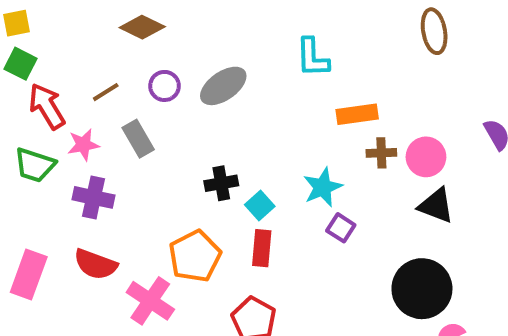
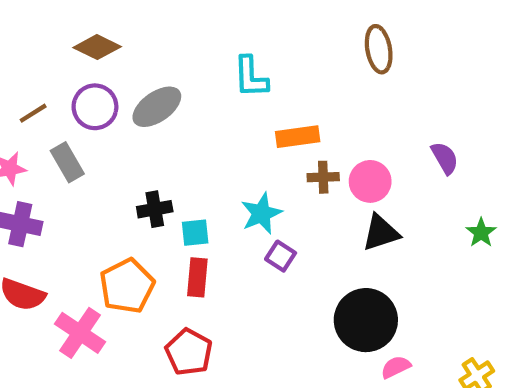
brown diamond: (142, 27) -> (97, 47), moved
purple circle: (164, 86) -> (95, 107), size x1.4
cyan square: (260, 206) -> (195, 233), turned 36
black triangle: (436, 206) -> (381, 233), turned -39

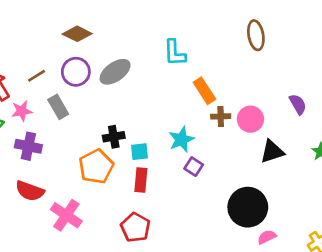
orange rectangle: (298, 137) -> (204, 91), turned 65
black triangle: (381, 233) -> (272, 152), moved
orange pentagon: (127, 286) -> (96, 167), moved

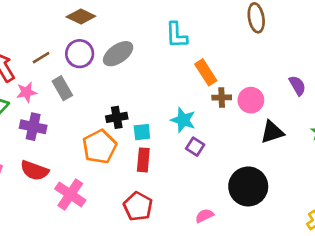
cyan star: (181, 139) -> (183, 120), turned -30
pink semicircle: (267, 237) -> (204, 216), moved

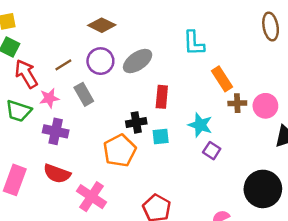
red rectangle: (143, 160) -> (162, 97), moved

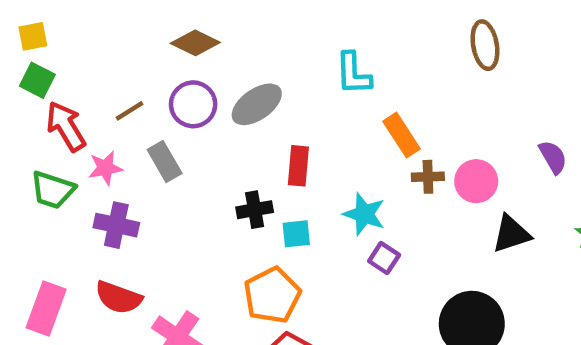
orange pentagon: (120, 151) -> (272, 295), moved

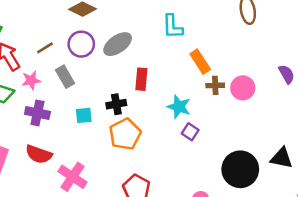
cyan square: (296, 234) -> (84, 115), moved
black triangle: (511, 234) -> (282, 158), moved, turned 30
orange pentagon: (272, 295) -> (125, 134), moved

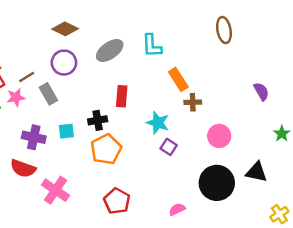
gray ellipse: (118, 44) -> (110, 51), moved
brown line: (45, 48) -> (27, 77), moved
pink circle: (243, 88) -> (219, 136), moved
purple cross: (37, 113) -> (34, 137), moved

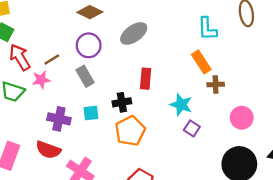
cyan L-shape: (152, 46) -> (207, 29), moved
gray rectangle: (48, 94) -> (85, 76), moved

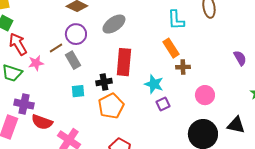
brown line: (52, 60) -> (56, 48), moved
red rectangle: (146, 79) -> (124, 62), size x1.5
purple cross: (59, 119) -> (24, 104), moved
purple square: (192, 128) -> (163, 104), turned 32

